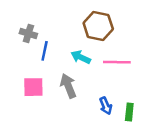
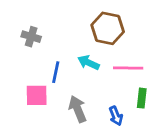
blue line: (45, 51) -> (56, 72), moved
gray arrow: (68, 86) -> (78, 109), moved
green rectangle: (129, 112) -> (142, 98), moved

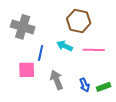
gray cross: (31, 37) -> (23, 27), size x1.6
green rectangle: (142, 98) -> (104, 87), moved, turned 64

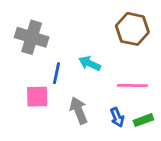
brown hexagon: (79, 21) -> (132, 29), moved
pink line: (94, 50) -> (132, 86), moved

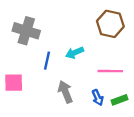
cyan arrow: (90, 63) -> (75, 53), turned -48
pink square: (37, 97) -> (14, 83), moved

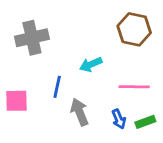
gray cross: (26, 31) -> (32, 38), turned -30
blue line: (47, 61) -> (57, 87), moved

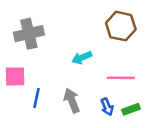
blue line: (57, 87) -> (36, 98), moved
pink square: (16, 101) -> (15, 76), moved

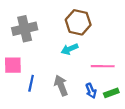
brown hexagon: (121, 26) -> (78, 22), moved

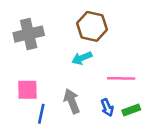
pink square: (13, 65) -> (27, 90), moved
blue line: (31, 83) -> (41, 114), moved

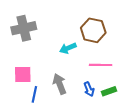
brown hexagon: (92, 26) -> (93, 30), moved

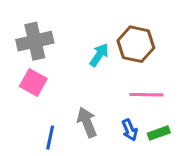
cyan arrow: (68, 48) -> (99, 55), moved, turned 147
pink square: (23, 74) -> (33, 82), moved, turned 30

